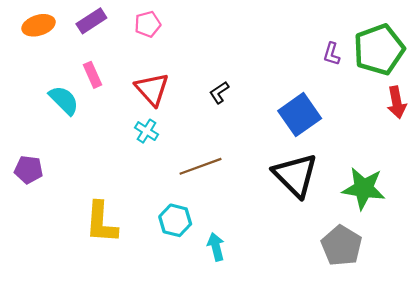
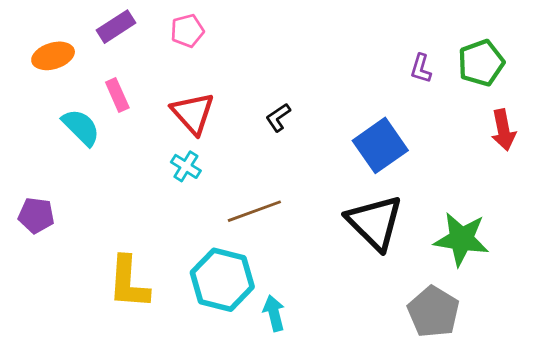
orange ellipse: (39, 25) -> (53, 56), moved
green pentagon: (379, 50) -> (481, 63), size x0.7
cyan hexagon: (175, 220) -> (222, 280), size x1.5

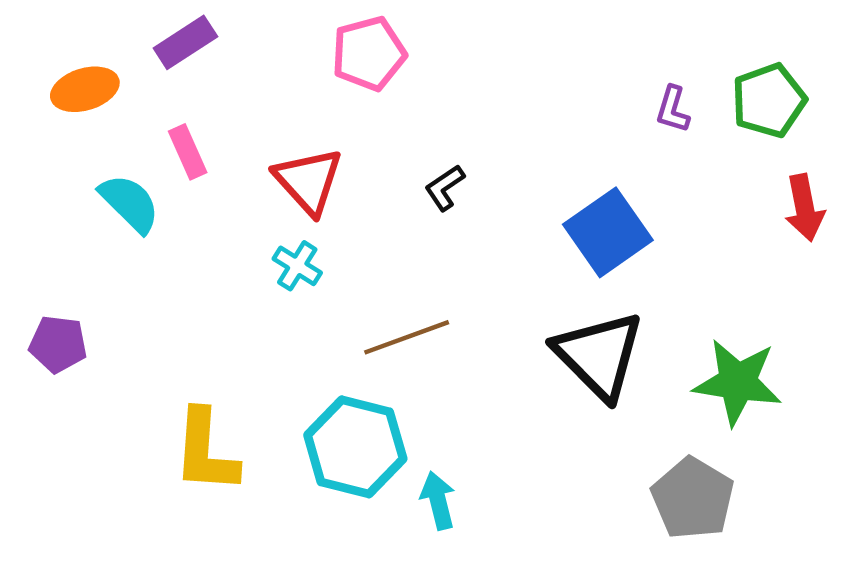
pink pentagon: (187, 31) -> (369, 54), moved, size x1.4

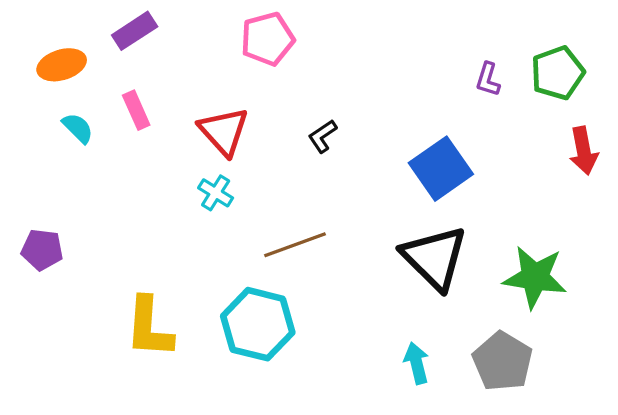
cyan semicircle: (130, 203) -> (78, 128), moved, size x0.7
cyan arrow: (438, 501) -> (417, 363), moved

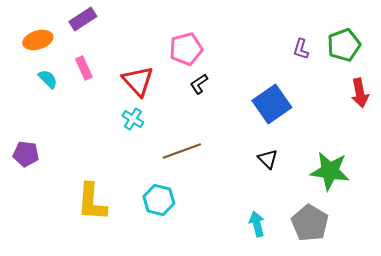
pink pentagon: (267, 39) -> (186, 49), moved
black triangle: (434, 258) -> (268, 159), size x0.5
cyan hexagon: (258, 324) -> (159, 200), size x0.7

